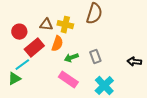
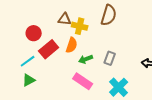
brown triangle: (46, 25) -> (65, 19), moved
gray rectangle: (95, 57) -> (110, 58), turned 40
cyan line: (22, 65) -> (28, 61), moved

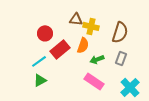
brown semicircle: (109, 15) -> (120, 32), moved

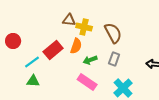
brown semicircle: (120, 32) -> (113, 33), turned -45
red circle: (45, 33) -> (13, 41), moved
green triangle: (40, 80) -> (33, 81), turned 32

